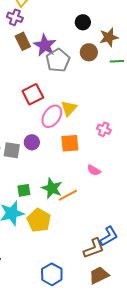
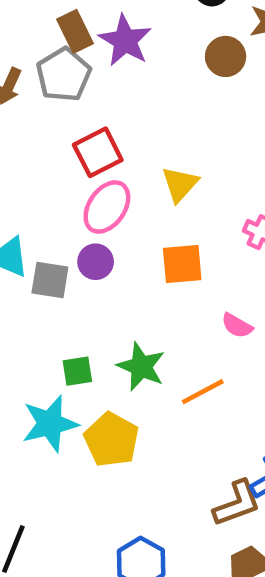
gray pentagon: (58, 60) -> (64, 75), moved
pink ellipse: (52, 116) -> (107, 207), moved
orange line: (68, 195) -> (203, 392), moved

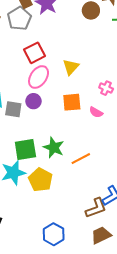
pink semicircle: (237, 326) -> (96, 112), moved
green square: (77, 371) -> (25, 150), size x1.6

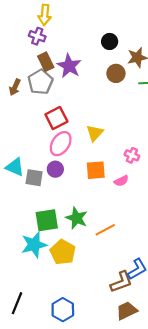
pink semicircle: (96, 112) -> (121, 181), turned -56
blue hexagon: (54, 234) -> (63, 310), moved

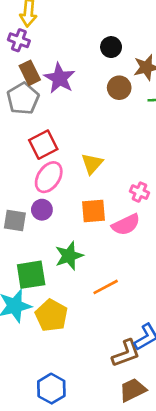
pink semicircle: (121, 181) -> (126, 225), size x1.5
green star: (77, 218) -> (69, 256), moved, turned 30

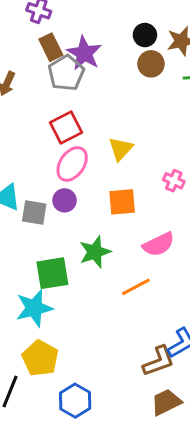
black circle: (111, 47) -> (145, 35), moved
gray pentagon: (23, 99) -> (66, 73), moved
pink semicircle: (126, 225) -> (159, 244), moved
yellow pentagon: (51, 315) -> (40, 358), moved

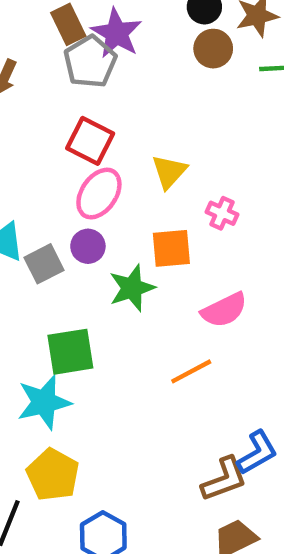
red square: (66, 128) -> (90, 141), turned -36
pink cross: (174, 181) -> (222, 213), moved
gray square: (34, 213) -> (44, 264), turned -36
green star: (95, 252) -> (132, 288), moved

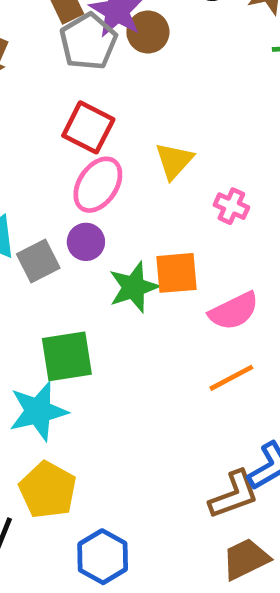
brown circle: (213, 49) -> (148, 32), moved
orange square: (171, 248) -> (177, 273), moved
orange line: (191, 371) -> (231, 378), moved

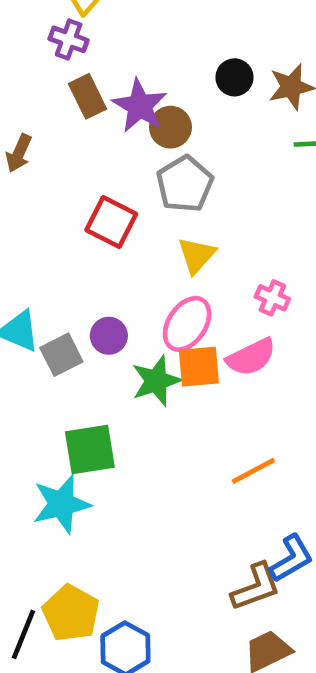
gray pentagon: (88, 42) -> (185, 184), moved
pink ellipse: (98, 185) -> (187, 324), moved
pink cross: (231, 206) -> (272, 298), moved
pink semicircle: (234, 311) -> (251, 357), moved
yellow pentagon: (48, 490) -> (71, 613), moved

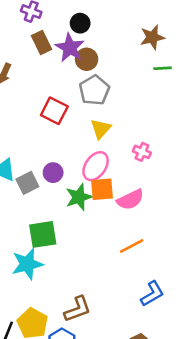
black circle: (234, 77) -> (80, 23), moved
pink semicircle: (251, 357) -> (130, 200), moved
brown L-shape: (256, 587) -> (78, 309), moved

